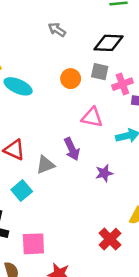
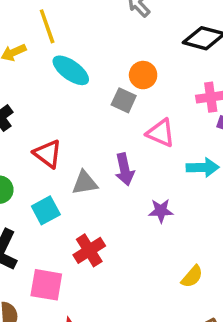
gray square: (100, 72) -> (124, 100), moved
red cross: (110, 239) -> (89, 250), moved

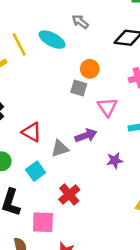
cyan ellipse: (71, 70) -> (52, 40), moved
pink triangle: (161, 133) -> (107, 107), turned 40
purple arrow: (125, 169) -> (86, 136), turned -90

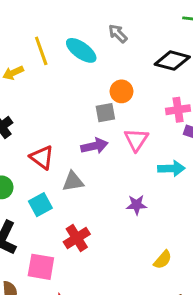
gray square: (79, 88) -> (105, 113), turned -35
purple arrow: (86, 136) -> (94, 146), moved

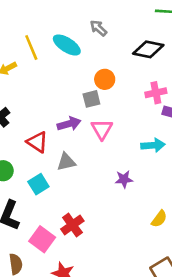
pink triangle: (136, 140) -> (102, 129), moved
purple arrow: (94, 146) -> (69, 124), moved
red cross: (77, 238) -> (72, 225), moved
yellow semicircle: (163, 260) -> (159, 219), moved
pink square: (41, 267) -> (42, 239), turned 30

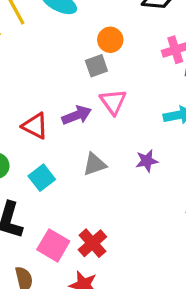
purple arrow: (69, 124) -> (77, 115), moved
gray triangle: (66, 162) -> (95, 164), moved
red cross: (72, 225) -> (92, 243), moved

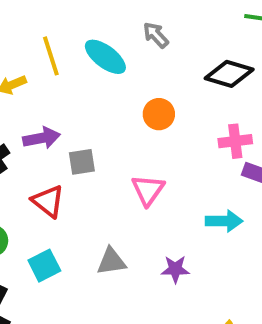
gray square: (96, 66) -> (82, 162), moved
purple arrow: (77, 115) -> (42, 138), moved

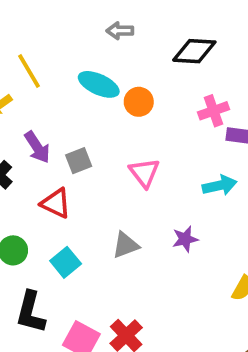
gray arrow: (156, 35) -> (120, 31), turned -35
cyan ellipse: (105, 57) -> (99, 84), moved
purple arrow: (42, 138) -> (37, 147), turned 80

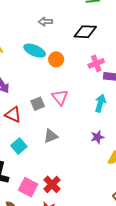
gray square: (79, 161) -> (38, 104), moved
cyan arrow: (220, 185) -> (100, 103), turned -60
purple star: (185, 239) -> (97, 137), moved

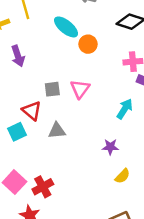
red triangle: (13, 115) -> (32, 111), moved

